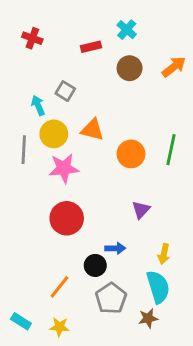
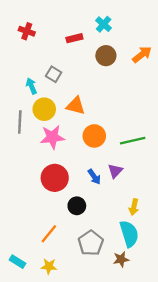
green line: (171, 150) -> (133, 141), moved, turned 65
orange circle: (131, 154) -> (94, 136), moved
blue arrow: (115, 248) -> (94, 177), moved, turned 56
black circle: (95, 265) -> (77, 206), moved

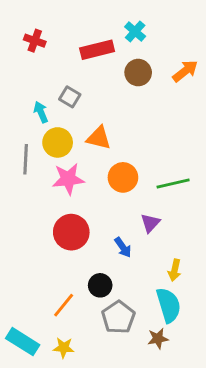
red rectangle: (74, 38) -> (97, 50), size x1.5
blue arrow: (94, 177) -> (123, 247), moved
black circle: (77, 206) -> (100, 285), moved
cyan rectangle: (17, 262) -> (23, 342), size x1.5

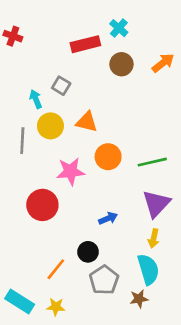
red cross: (35, 41) -> (13, 36), moved
pink star: (68, 179) -> (71, 171), moved
purple triangle: (150, 223) -> (156, 204), moved, size x1.6
red circle: (71, 232) -> (42, 205), moved
blue arrow: (123, 247) -> (108, 218), turned -78

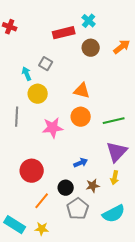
orange triangle: (87, 122) -> (82, 91), moved
gray line: (22, 141) -> (17, 117), moved
red circle: (42, 205) -> (32, 171), moved
cyan semicircle: (148, 269) -> (114, 214), moved, turned 80
brown star: (139, 299) -> (93, 186), moved

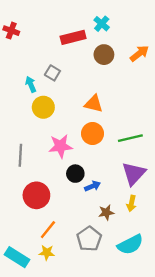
gray line: (17, 117) -> (20, 155), moved
black circle: (66, 188) -> (75, 174), moved
yellow star: (42, 229) -> (47, 253), moved

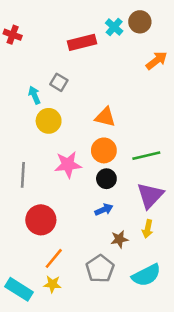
brown circle: (104, 55) -> (140, 22), moved
black circle: (75, 174) -> (106, 179), moved

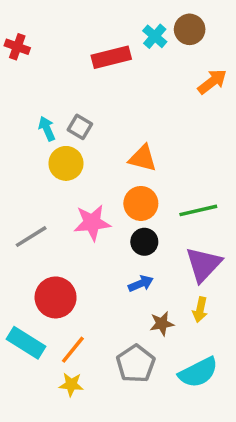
gray square: (59, 82) -> (80, 127), moved
gray line: (23, 175) -> (31, 237), turned 55
cyan rectangle: (19, 289) -> (26, 343), moved

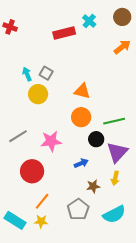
brown circle: (190, 29) -> (122, 17), moved
pink star: (92, 223) -> (51, 141), moved
black circle: (144, 242) -> (96, 139), moved
cyan rectangle: (26, 343) -> (15, 220), moved

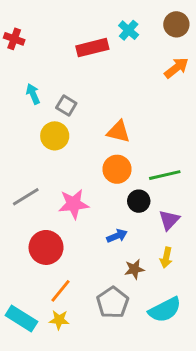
cyan arrow: (27, 74) -> (33, 94), moved
purple triangle: (117, 152) -> (169, 220), size x0.7

